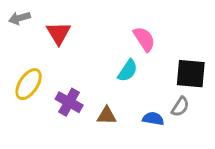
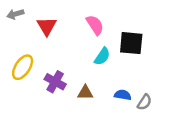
pink semicircle: (144, 39) -> (95, 25), moved
black square: (191, 74) -> (131, 43), moved
gray semicircle: (180, 107) -> (144, 102), moved

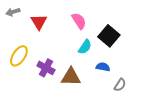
black square: (131, 43) -> (109, 36), turned 35
brown triangle: (85, 93) -> (71, 77), size x1.5
blue semicircle: (123, 95) -> (103, 67), moved

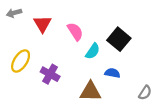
pink semicircle: (79, 21) -> (75, 32), moved
brown triangle: (71, 77) -> (90, 92), moved
gray semicircle: (120, 85) -> (145, 93), moved

